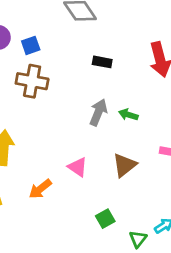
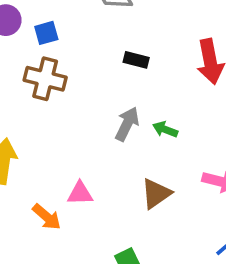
pink triangle: (78, 167) -> (80, 193), moved, turned -40
orange arrow: (40, 189) -> (47, 217), turned -105

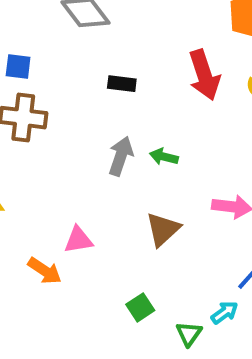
blue square: (46, 33) -> (18, 66), turned 30

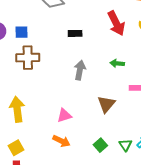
green arrow: (164, 157) -> (117, 63), moved
orange arrow: (45, 271) -> (61, 141), moved
green triangle: (189, 334) -> (125, 145), moved

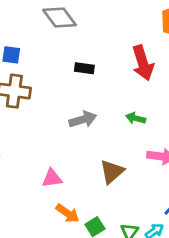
gray arrow: (80, 70) -> (83, 119), turned 54
orange arrow: (61, 141) -> (68, 213), moved

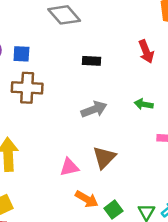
red arrow: (143, 63) -> (146, 52), size x0.7
brown triangle: (112, 172) -> (104, 157), moved

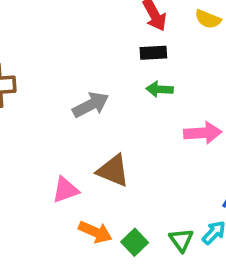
black rectangle: (91, 61) -> (153, 53), moved
brown triangle: (104, 157) -> (113, 171), turned -45

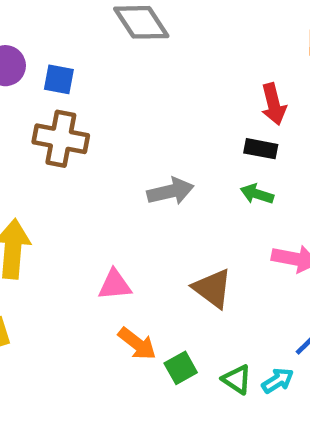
brown triangle: (113, 171) -> (212, 288), moved
green triangle: (181, 240) -> (237, 379), turned -35

